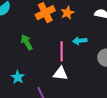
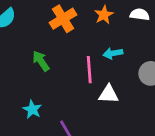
orange star: (67, 13) -> (104, 15), moved
white triangle: (61, 74) -> (109, 94), moved

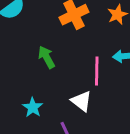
white triangle: (109, 94) -> (81, 101), moved, turned 30

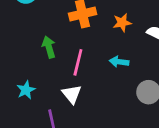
pink line: (97, 71) -> (78, 62), moved

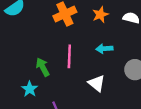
green arrow: (49, 47) -> (43, 67), moved
white triangle: (72, 94) -> (97, 83), moved

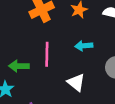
green arrow: (43, 67) -> (19, 66), turned -60

